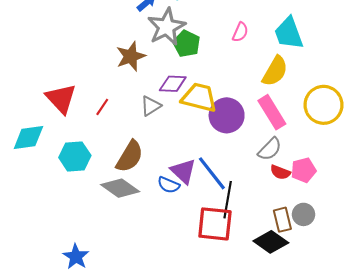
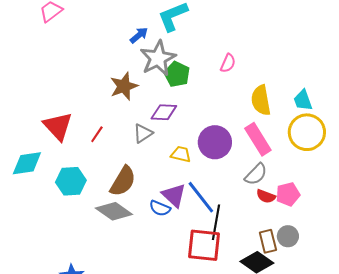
cyan trapezoid: (289, 33) -> (303, 100), moved, size x0.7
yellow semicircle: (275, 71) -> (261, 100), turned 140
yellow trapezoid: (199, 97) -> (181, 154), moved, size x0.6

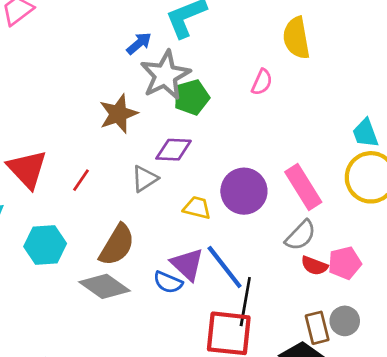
green pentagon: (177, 74) -> (191, 97), turned 30
yellow semicircle: (261, 100) -> (296, 38), moved

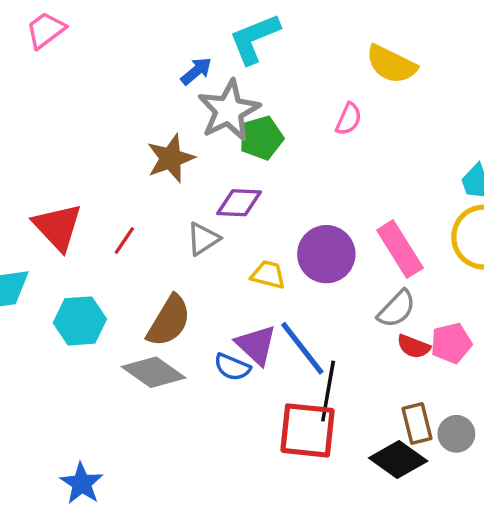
yellow semicircle: (296, 38) -> (391, 64), turned -54
gray circle: (345, 321) -> (456, 434), moved

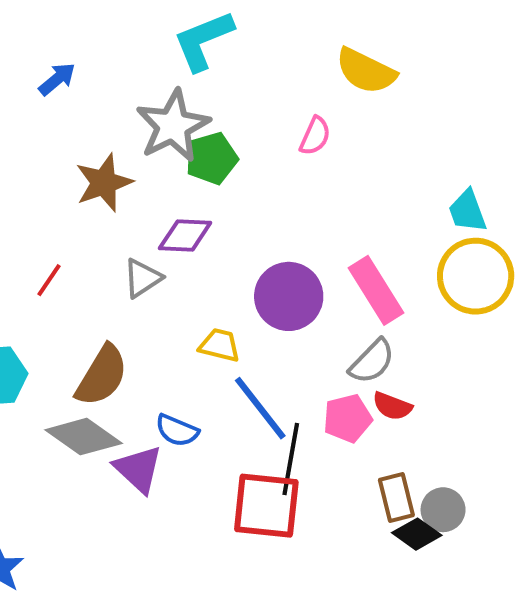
blue arrow: (196, 71) -> (57, 79), moved
yellow trapezoid: (268, 275) -> (220, 345), moved
pink pentagon: (451, 343) -> (348, 418), moved
purple triangle: (256, 345) -> (138, 469), moved
black diamond: (398, 459) -> (417, 534), moved, size x0.7

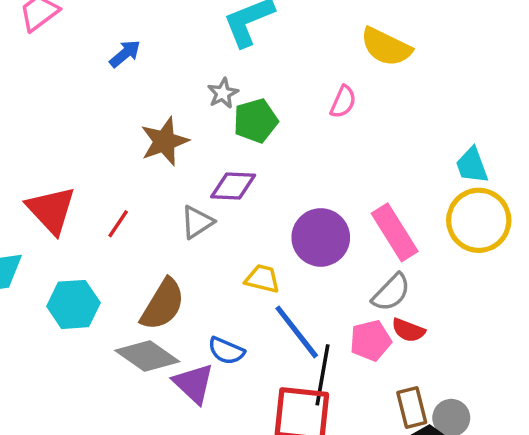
gray star: (173, 126) -> (223, 93), size x0.5

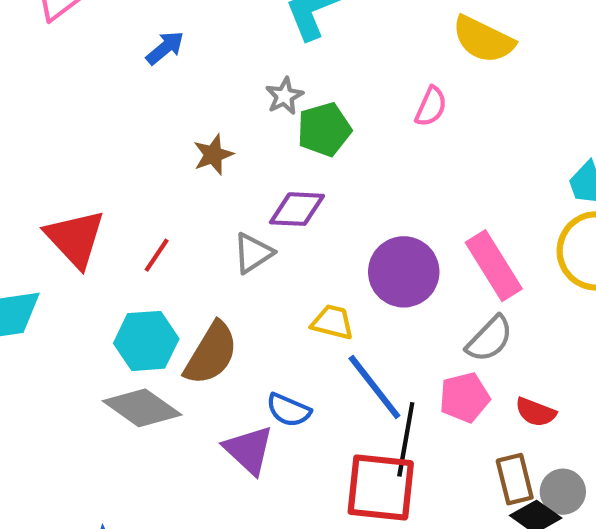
brown star: (164, 141) -> (213, 155), size x0.7
cyan hexagon: (73, 304) -> (146, 341), moved
red semicircle: (408, 330) -> (536, 412), moved
gray diamond: (147, 356) -> (142, 408), moved

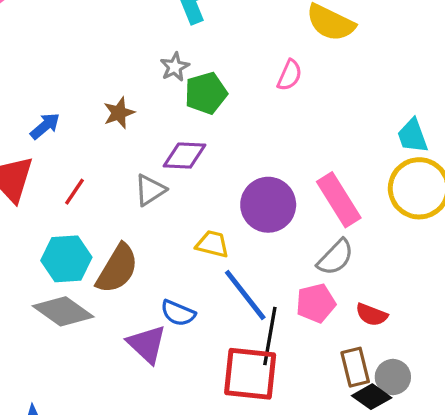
blue arrow: (165, 48) -> (45, 126), moved

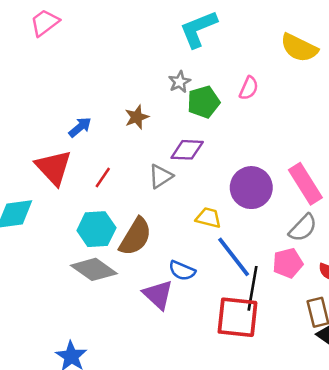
pink semicircle: (290, 75) -> (249, 88), moved

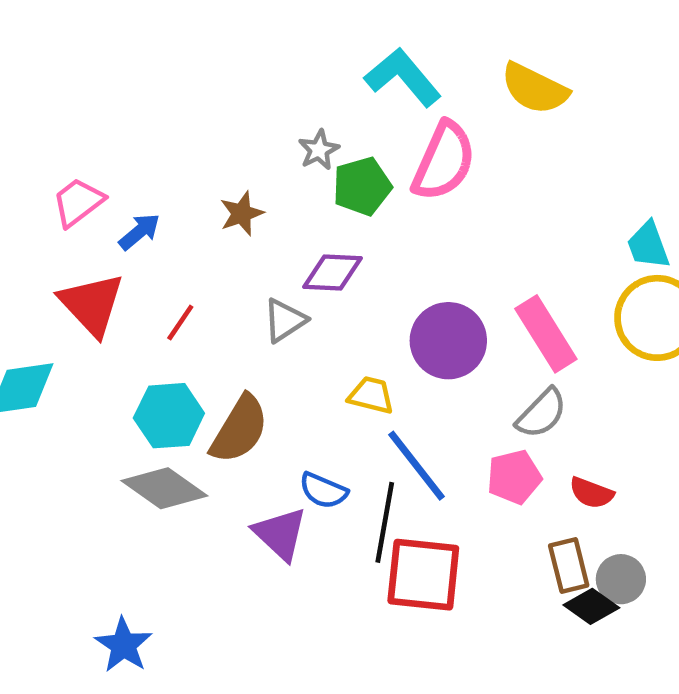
pink trapezoid: (45, 23) -> (78, 202), moved
cyan L-shape: (198, 29) -> (403, 77), moved, turned 72
pink semicircle: (249, 88) -> (444, 161), size x1.8
black line: (253, 288) -> (385, 522), moved

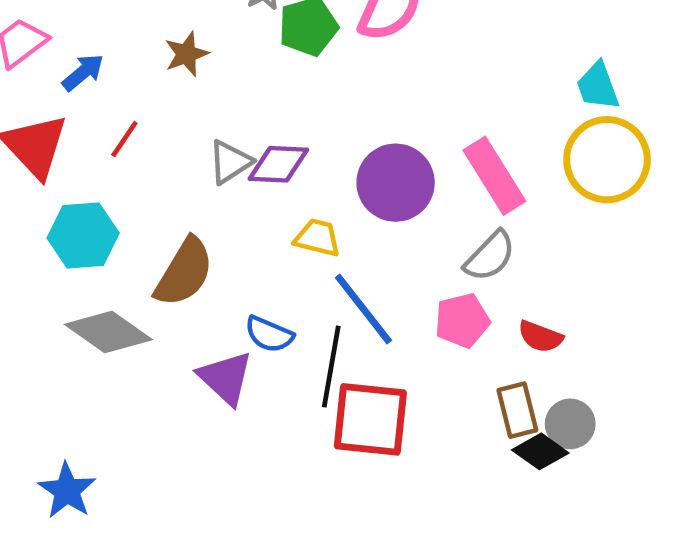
purple diamond: (332, 273) -> (278, 164), moved
red line: (180, 323) -> (124, 139), moved
cyan hexagon: (169, 416) -> (83, 235), moved

